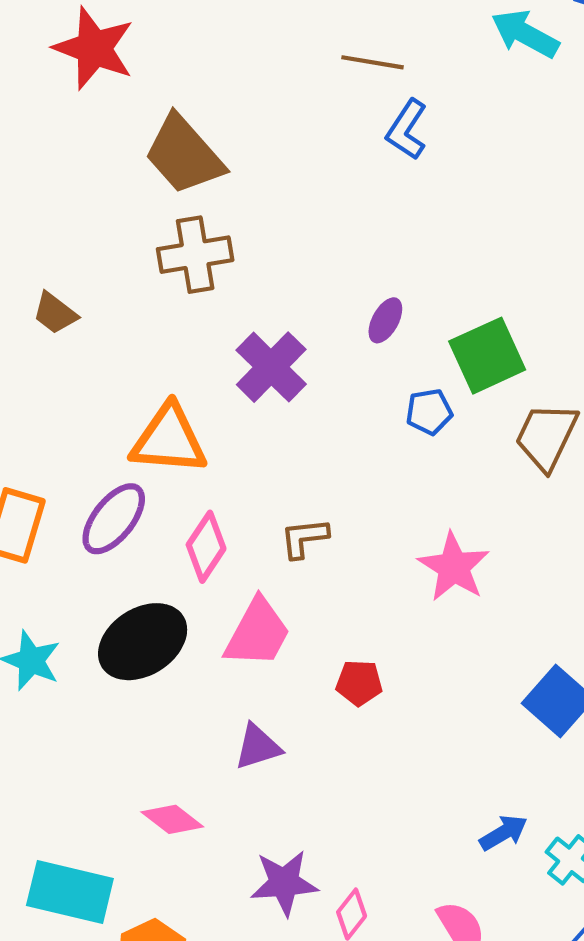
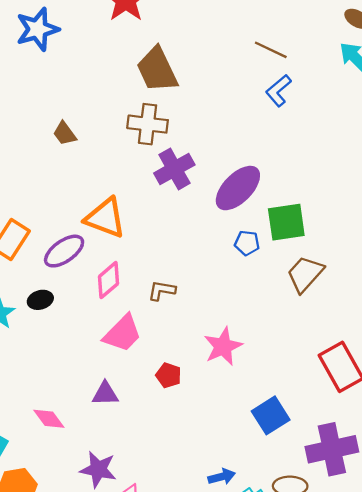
purple ellipse: (385, 320) -> (238, 188), size x2.0
purple cross: (271, 367) -> (174, 169), moved
pink star: (454, 567) -> (223, 346), moved
black ellipse: (143, 642) -> (40, 300), moved, size x0.5

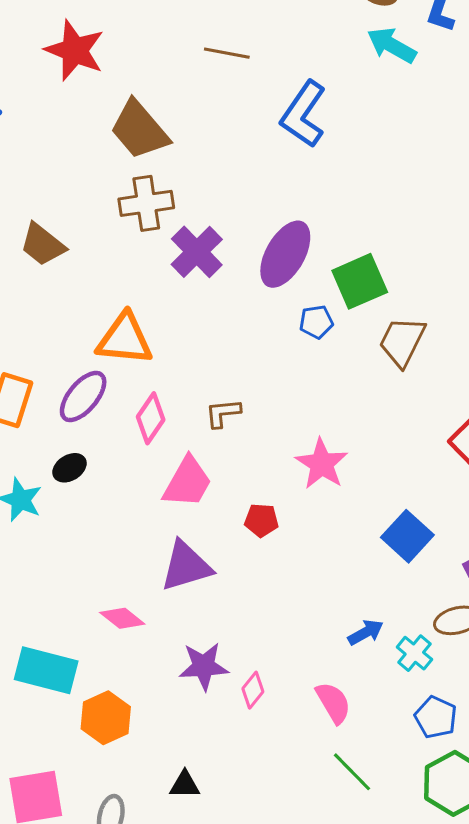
brown line: (271, 50) -> (227, 53), moved
blue L-shape: (278, 91) -> (303, 114), size x1.5
brown trapezoid: (65, 134) -> (43, 245), size x1.4
purple triangle: (105, 394) -> (186, 566), size x1.5

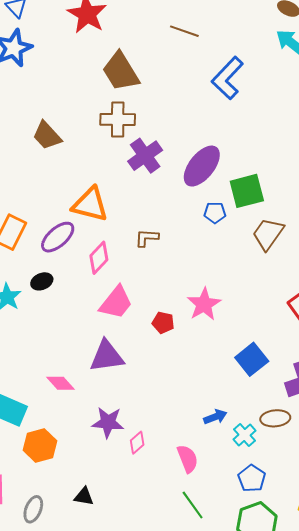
brown L-shape: (223, 413) -> (147, 238), moved
red pentagon: (261, 520) -> (163, 323), moved

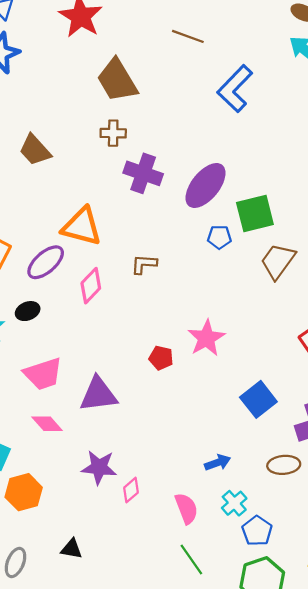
brown cross: (118, 119) -> (113, 133), size x0.7
purple cross: (145, 156) -> (143, 173), turned -36
pink trapezoid: (116, 303) -> (43, 374), moved, turned 33
cyan cross: (245, 435) -> (234, 503), moved

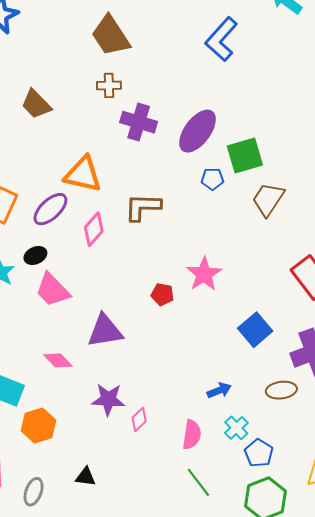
brown L-shape: (144, 264) -> (143, 207), size x1.5
pink trapezoid: (43, 374) -> (53, 290), moved, turned 66
pink semicircle: (186, 508) -> (192, 435), turned 32

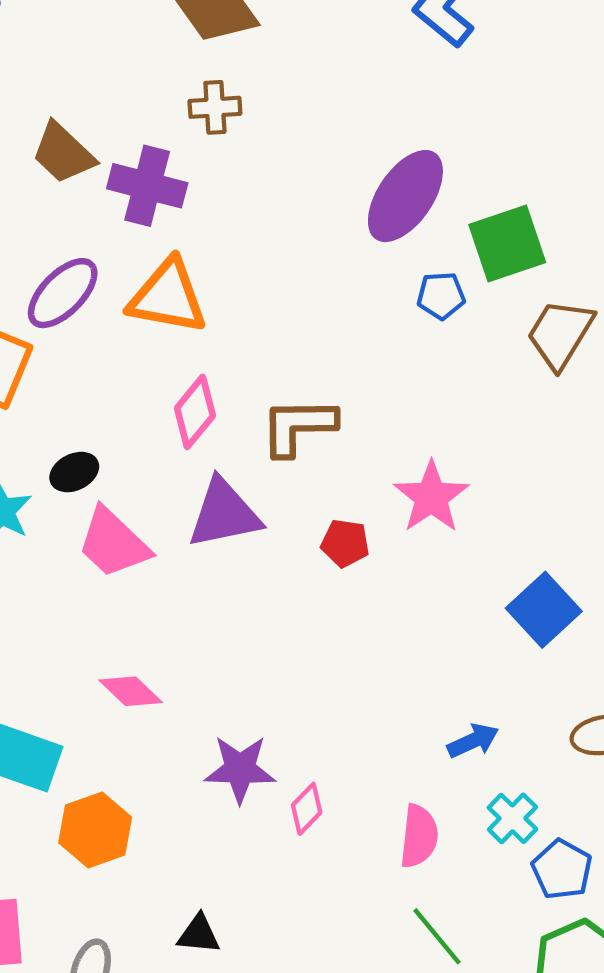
purple cross: (139, 122) -> (147, 186), moved
brown L-shape: (143, 207) -> (298, 426), moved
purple ellipse: (50, 209) -> (63, 293), moved
purple triangle: (105, 331) -> (224, 514), moved

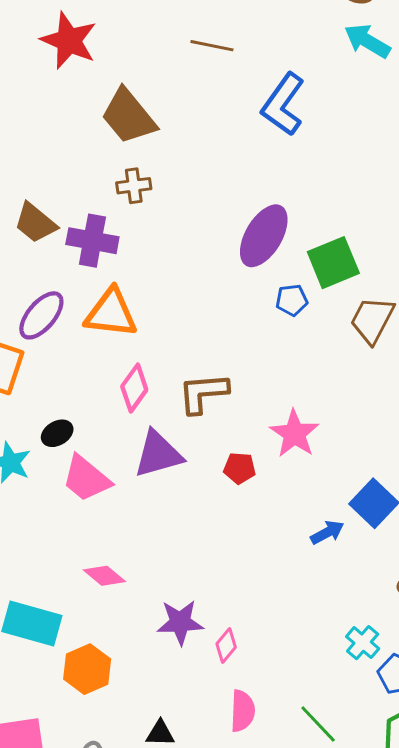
blue arrow: (473, 741) -> (327, 532), moved
pink semicircle: (419, 836) -> (243, 711), moved

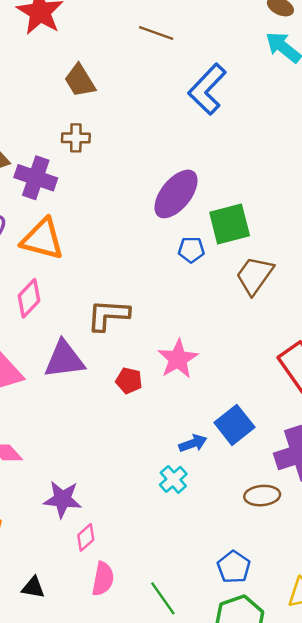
brown trapezoid: (129, 116) -> (80, 81), size x0.7
pink diamond: (134, 388) -> (29, 298), moved
cyan cross: (363, 643) -> (173, 479), moved
pink diamond: (226, 646) -> (86, 537), moved

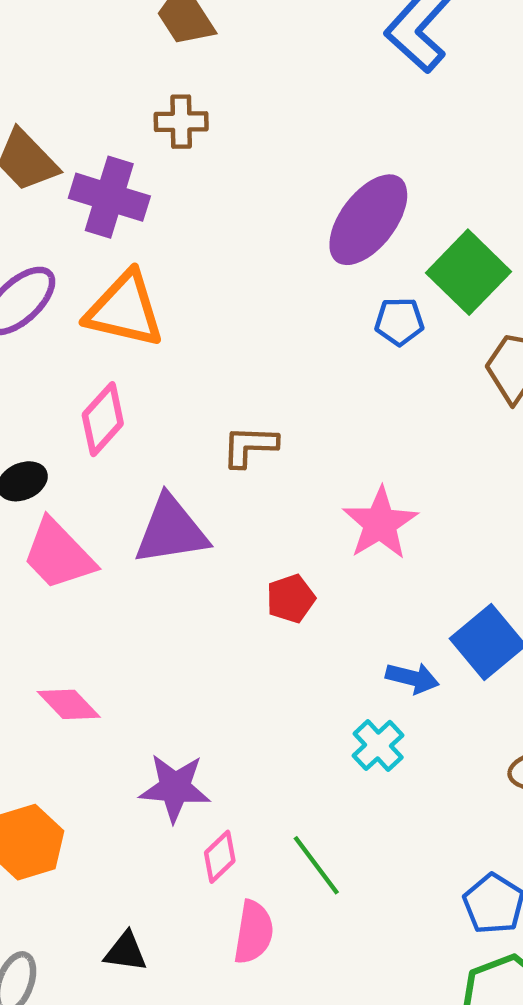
green square: (230, 224) -> (468, 272), turned -30
brown L-shape: (108, 315) -> (250, 446), size x0.7
red pentagon: (129, 381) -> (291, 599), moved, turned -30
blue arrow: (193, 443) -> (412, 678), turned 36
green line: (163, 598) -> (316, 865), moved

